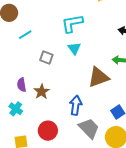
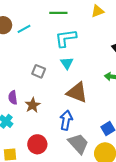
cyan line: (25, 35) -> (24, 29), moved
brown triangle: (99, 77) -> (77, 93), moved, turned 40

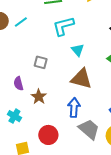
cyan triangle: (67, 63) -> (78, 50), moved
purple semicircle: (13, 98) -> (18, 84), moved

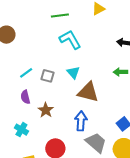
cyan line: (21, 22) -> (26, 73), moved
cyan L-shape: (63, 26) -> (70, 40), turned 75
cyan triangle: (78, 50) -> (73, 72), moved

